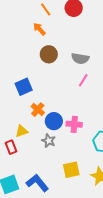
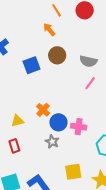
blue square: (24, 87) -> (31, 65), moved
yellow triangle: (22, 131) -> (17, 121), moved

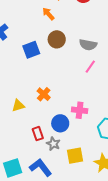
blue circle: (58, 122) -> (60, 123), moved
gray star: (52, 142) -> (53, 144), moved
red rectangle: (14, 146) -> (38, 134), moved

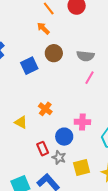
yellow triangle: (18, 106) -> (21, 122), turned 48

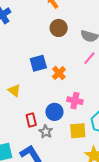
blue square: (29, 66) -> (38, 63), moved
orange cross: (45, 109) -> (59, 73), moved
yellow square: (82, 167) -> (78, 131), moved

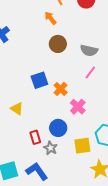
pink cross: (75, 101) -> (78, 107), moved, turned 35

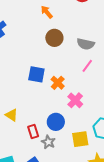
blue square: (39, 80) -> (36, 74), turned 30
yellow triangle: (17, 109) -> (12, 115), moved

